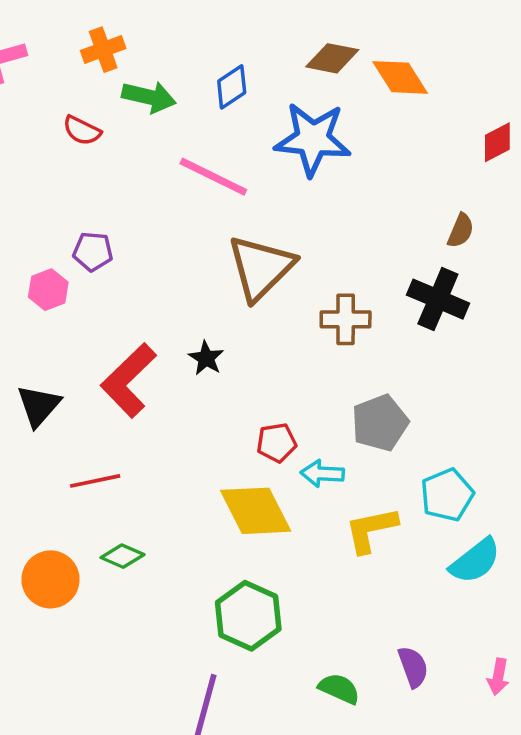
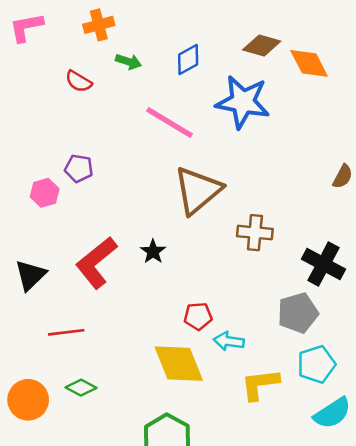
green arrow: (149, 97) -> (129, 62), size x0.7
black cross: (438, 299) -> (323, 264), moved
gray pentagon: (380, 423) -> (298, 313), moved

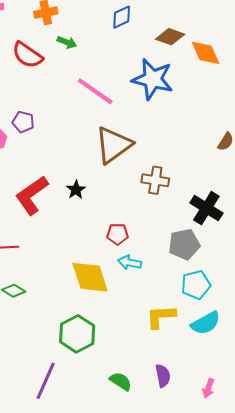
blue diamond: (188, 60) -> (122, 17), moved
red semicircle: (79, 81) -> (27, 55), size x1.5
red pentagon: (198, 316) -> (118, 234), moved
yellow L-shape: (260, 384) -> (161, 317), moved

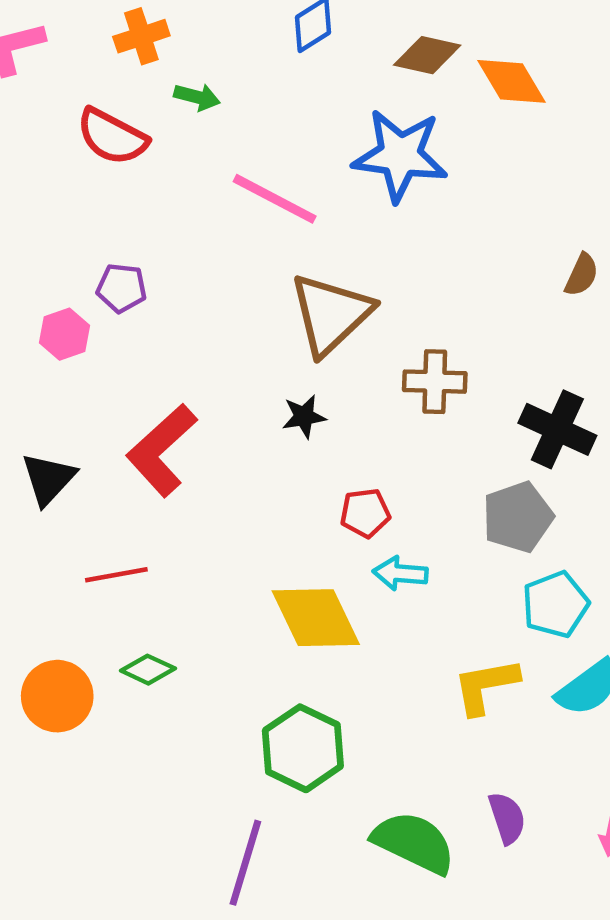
black star: (76, 190) -> (304, 416), moved, turned 30
green semicircle: (121, 381) -> (414, 843), size x1.6

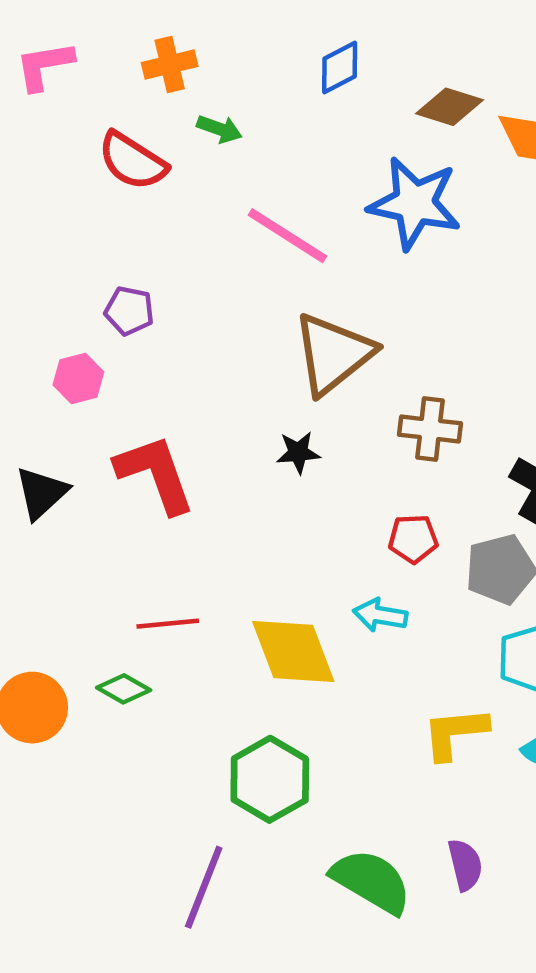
pink hexagon: (65, 334) -> (78, 378), moved
red L-shape: (162, 450) -> (155, 474), turned 108
red pentagon: (365, 513) -> (413, 539), moved
red line: (116, 575) -> (168, 624), moved

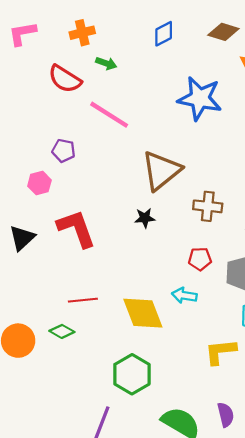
brown diamond: (450, 107) -> (223, 32), moved
pink line: (287, 236) -> (109, 115), moved

